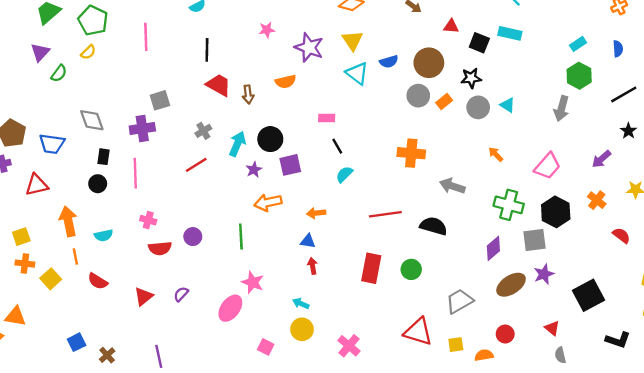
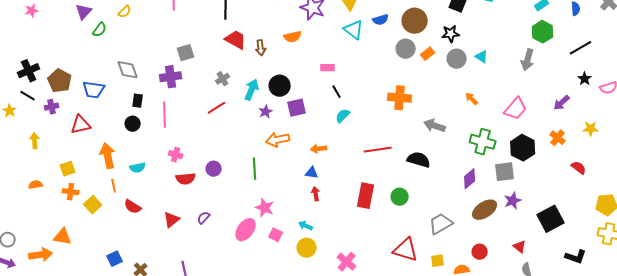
pink square: (266, 347) -> (276, 235), moved

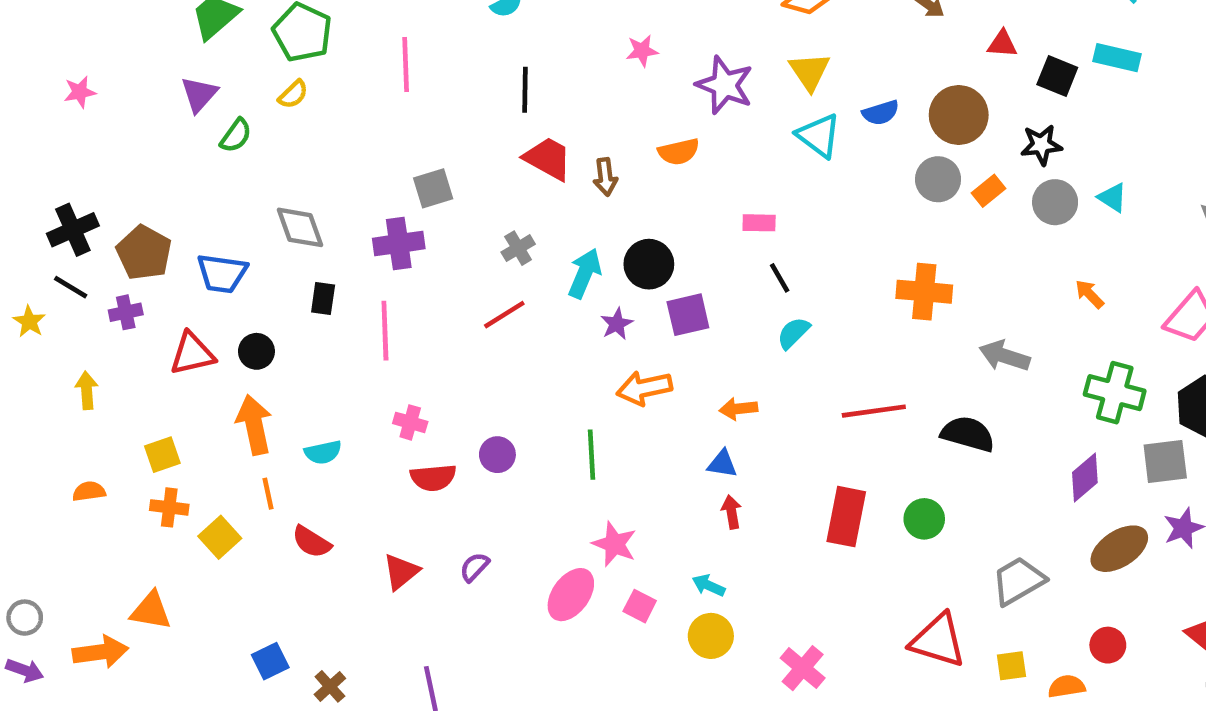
black circle: (133, 124) -> (256, 351), moved

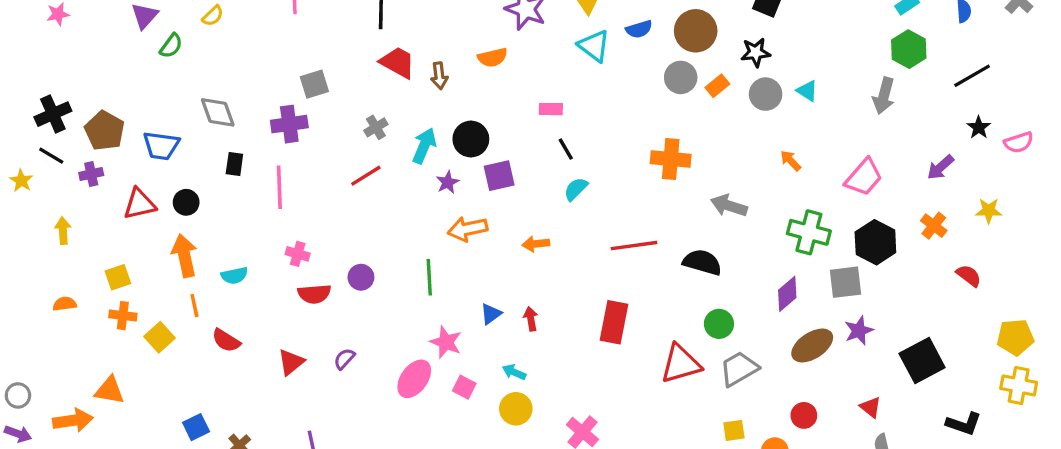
blue triangle: (722, 464) -> (491, 314), moved, turned -45
green circle: (924, 519) -> (719, 324), moved
red triangle: (938, 640) -> (681, 364), moved, turned -33

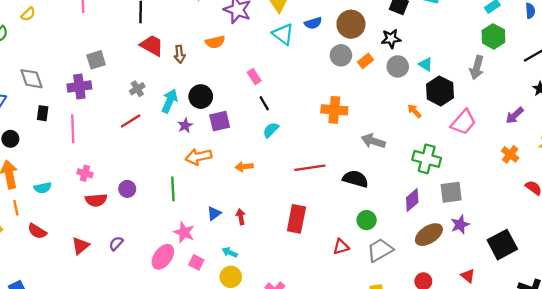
pink rectangle: (551, 109) -> (254, 76), turned 56
black hexagon: (875, 242) -> (440, 91), moved
red triangle: (681, 364) -> (341, 247), size x0.6

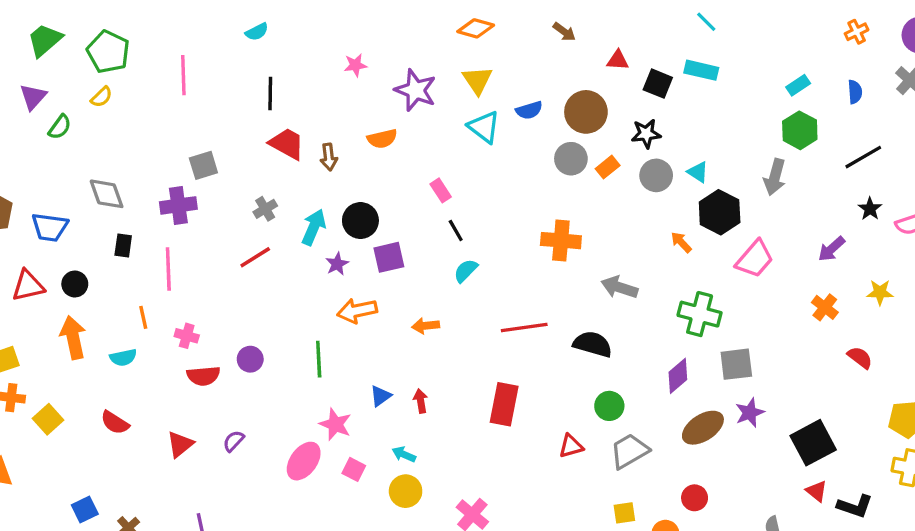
orange line: (16, 208) -> (143, 317), moved
red triangle: (468, 276) -> (816, 491), moved

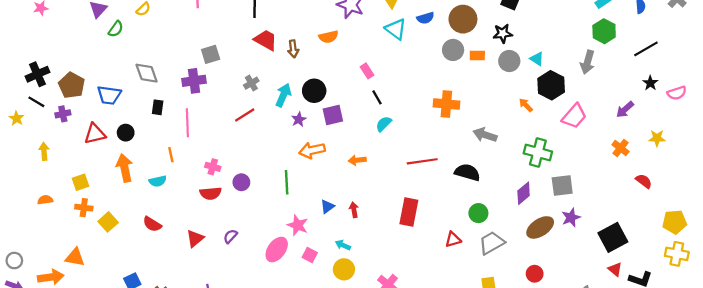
orange rectangle: (608, 167) -> (477, 55), turned 40
pink cross: (187, 336) -> (213, 167), moved

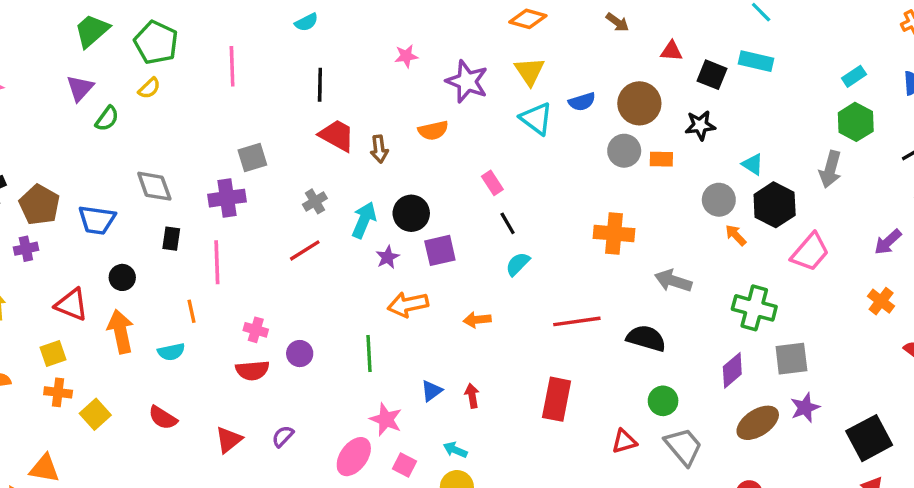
gray circle: (509, 61) -> (719, 200), moved
red triangle: (95, 134) -> (72, 305), moved, turned 35
gray trapezoid: (492, 243) -> (683, 446), turned 80

